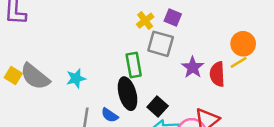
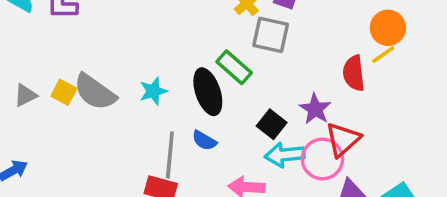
green rectangle: (134, 65) -> (234, 67), turned -35
purple star: (193, 67) -> (315, 109), moved
black ellipse: (128, 94) -> (208, 92), moved

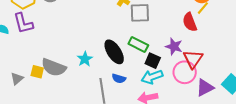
green rectangle: (234, 67) -> (138, 44), moved
cyan arrow: (285, 155) -> (152, 77), moved

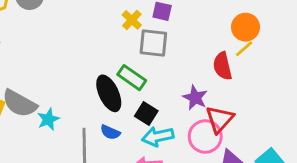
green rectangle: (138, 44) -> (132, 78), moved
cyan star: (85, 59) -> (48, 119), moved
black square: (153, 61) -> (146, 113), moved

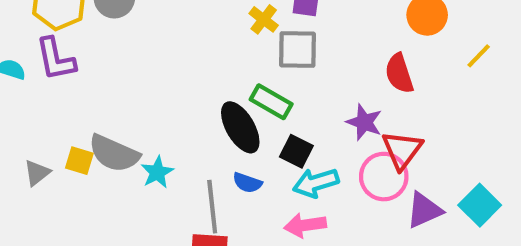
yellow line: (244, 49) -> (479, 56), moved

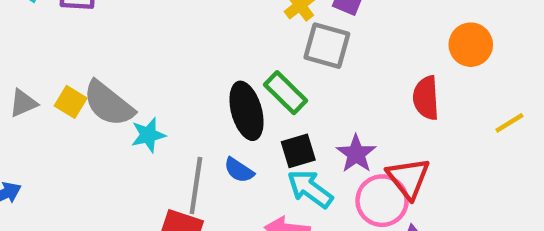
yellow line: (479, 56) -> (509, 123), moved
purple star: (364, 122) -> (356, 154), moved
red triangle: (402, 150) -> (408, 178), turned -30
black square: (296, 151) -> (298, 151), turned 32
cyan arrow: (316, 183) -> (310, 189), turned 39

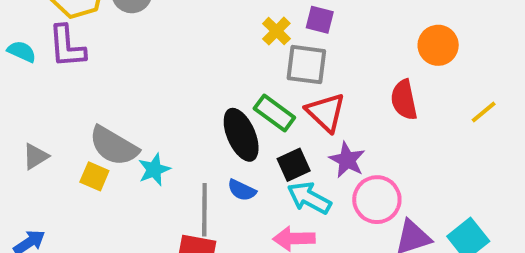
yellow square: (71, 102) -> (94, 176), moved
red triangle: (408, 178) -> (326, 112), moved

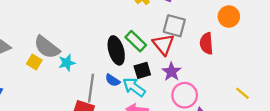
gray square: (306, 65) -> (174, 26), moved
yellow line: (484, 112) -> (242, 93), moved, turned 72
cyan arrow: (309, 198) -> (134, 87), moved

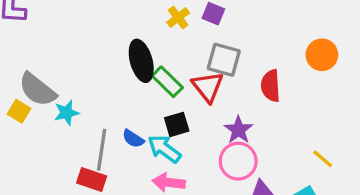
orange circle: (229, 17) -> (322, 55), moved
black ellipse: (116, 50) -> (141, 61), moved
purple star: (171, 72) -> (238, 130), moved

